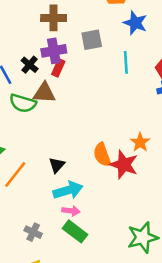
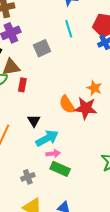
gray square: (92, 40) -> (42, 48), moved
red rectangle: (58, 68) -> (22, 85), moved
gray cross: (33, 232) -> (28, 177), turned -32

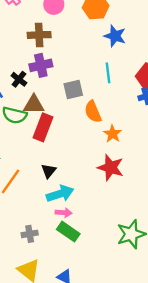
red rectangle: (22, 85) -> (43, 127), size x1.6
orange star: (94, 88) -> (113, 134), moved
orange semicircle: (67, 104) -> (93, 112), moved

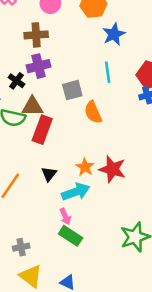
blue star: (115, 36) -> (114, 34), turned 30
orange star: (113, 134) -> (85, 167), moved
cyan arrow: (60, 194) -> (76, 192), moved
pink arrow: (64, 213) -> (65, 216), turned 63
gray cross: (30, 234) -> (21, 247), moved

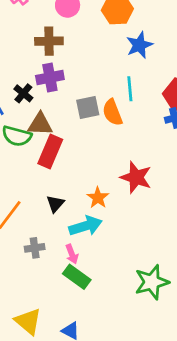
orange semicircle: (93, 112) -> (112, 112), moved
red star: (112, 169) -> (136, 177), moved
gray cross: (21, 247) -> (35, 248), moved

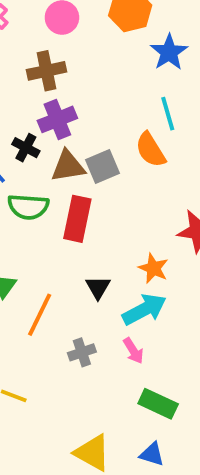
gray square: (88, 107) -> (103, 166), moved
brown triangle: (40, 124) -> (68, 166), moved
green rectangle: (77, 277) -> (158, 404), moved

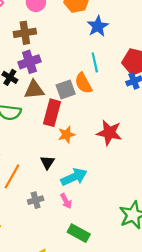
gray square: (103, 166) -> (66, 90), moved
red rectangle: (77, 219) -> (52, 113), moved
orange star: (153, 268) -> (66, 135), moved, turned 30

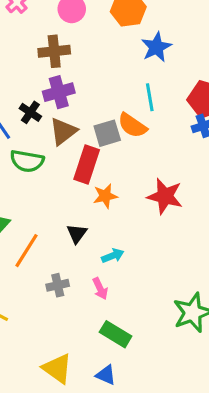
orange semicircle: (83, 83) -> (132, 125), turned -30
brown triangle: (34, 90) -> (63, 131), turned -35
cyan arrow: (74, 177) -> (113, 256), size x0.6

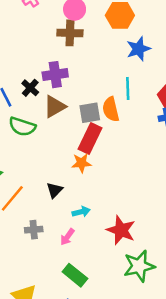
brown cross: (54, 51) -> (70, 33), moved
orange semicircle: (132, 125) -> (111, 109), turned 35
red rectangle: (87, 164) -> (90, 138), moved
red star: (165, 196) -> (121, 230), moved
pink arrow: (100, 289) -> (67, 237), turned 54

